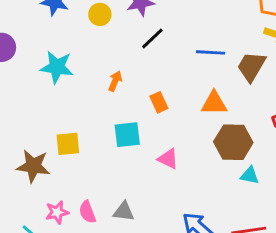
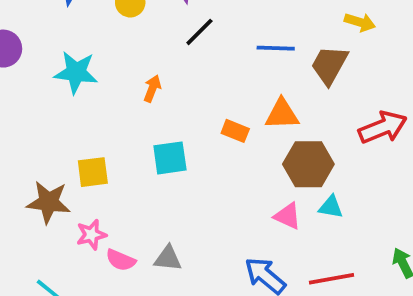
orange rectangle: (159, 102) -> (235, 131), moved, turned -42
pink triangle: (168, 159) -> (288, 216), moved
pink star: (57, 212) -> (91, 235), moved
pink semicircle: (87, 212) -> (121, 260), turned -45

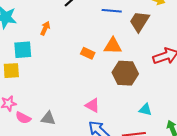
cyan square: (170, 158) -> (23, 50), moved
cyan triangle: (331, 207) -> (145, 110), moved
pink triangle: (288, 216) -> (92, 105), moved

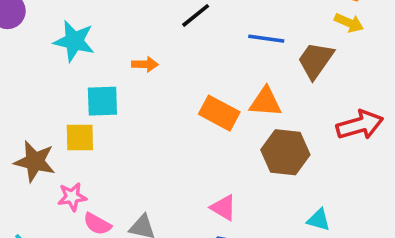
orange arrow: (45, 28) -> (145, 64), turned 64
orange rectangle: (88, 53) -> (219, 113), size x1.5

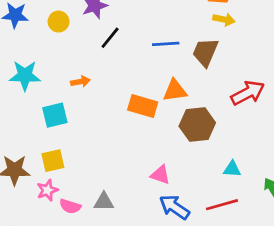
yellow square: (80, 138) -> (53, 161), moved

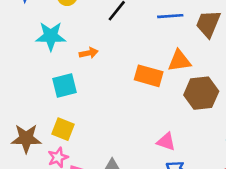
cyan star: (25, 76) -> (51, 36), moved
yellow square: (53, 161) -> (63, 129), turned 35

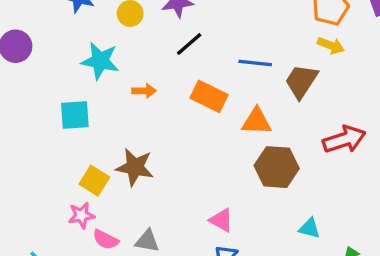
orange rectangle: (149, 76) -> (209, 96), moved
cyan square: (64, 85) -> (75, 115), moved
brown star: (26, 138) -> (135, 167), moved

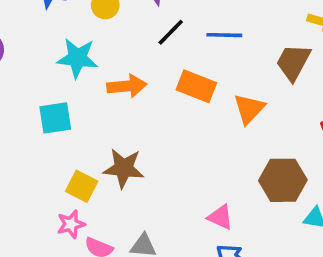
blue line: (255, 63) -> (224, 35), moved
orange arrow: (144, 91) -> (127, 86), size x1.5
orange triangle: (256, 121) -> (249, 109), turned -44
brown hexagon: (277, 167) -> (283, 180), moved

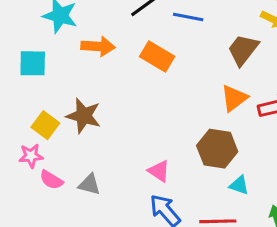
orange triangle: (249, 109) -> (234, 98), moved

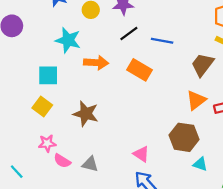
yellow square: (45, 125) -> (42, 106), moved

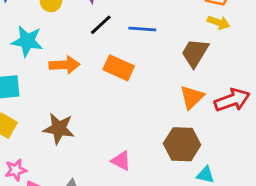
pink triangle: (141, 154) -> (121, 161), moved

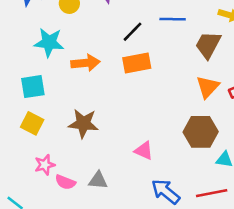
black line: (101, 25) -> (133, 32), moved
blue line: (142, 29) -> (173, 19), moved
orange rectangle: (119, 68) -> (137, 63), turned -32

